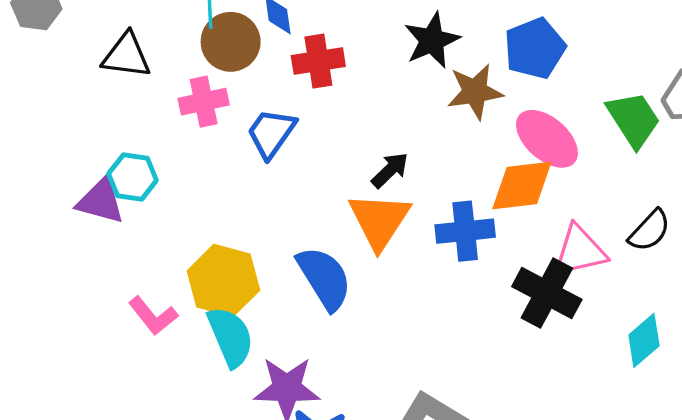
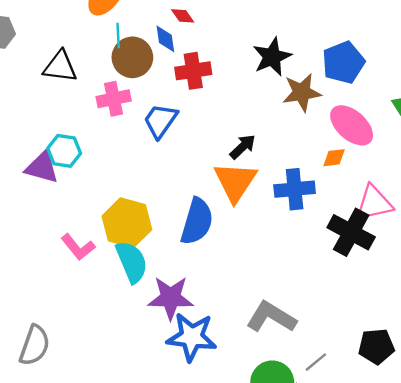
orange diamond: (522, 186) -> (334, 158), size x0.5
blue semicircle: (324, 278) -> (197, 221), turned 48

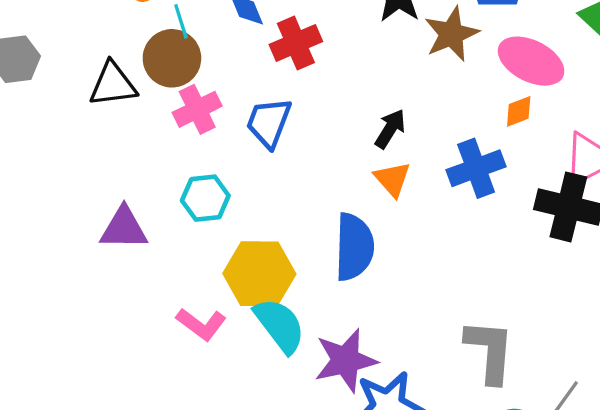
brown circle: (132, 57) -> (172, 58), moved
cyan hexagon: (64, 151) -> (205, 198), moved
orange triangle: (235, 182) -> (392, 179), size x0.6
gray L-shape: (271, 317) -> (490, 351), turned 78

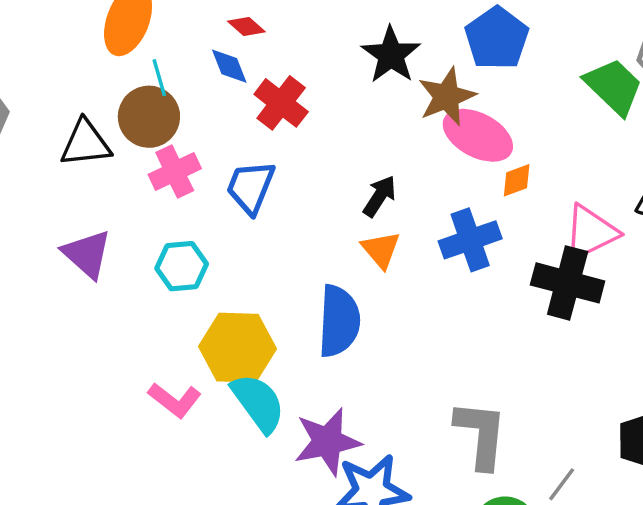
red cross: (296, 43) -> (281, 103), turned -30
pink ellipse: (531, 61) -> (478, 135), moved
purple triangle: (124, 228) -> (87, 254), moved, turned 40

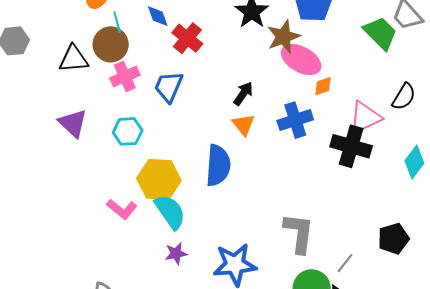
purple star: (327, 442) -> (176, 253), moved, size x0.6

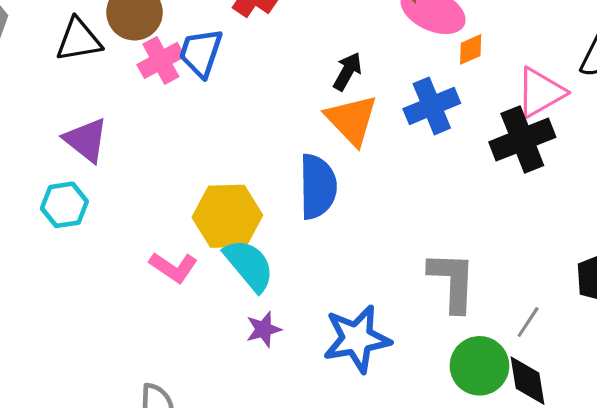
blue trapezoid: (169, 87) -> (201, 53), moved
orange triangle: (243, 125) -> (352, 120), size x1.5
cyan hexagon: (128, 131) -> (64, 205), moved
black cross: (351, 146) -> (522, 140), turned -33

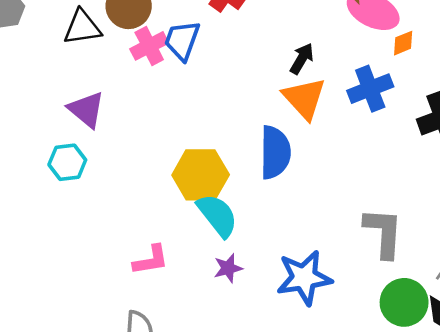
pink L-shape: (174, 267) -> (151, 260), moved, turned -45

